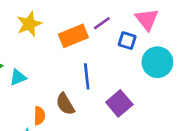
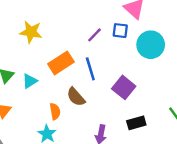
purple line: (102, 23) -> (95, 35), moved
yellow star: (29, 24) -> (31, 32), turned -30
orange rectangle: (73, 36) -> (61, 63), moved

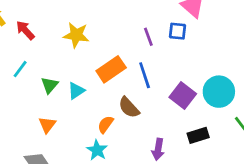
purple line: (95, 35) -> (148, 37), turned -63
cyan circle: (151, 45) -> (219, 92), moved
orange semicircle: (55, 111) -> (106, 124), turned -133

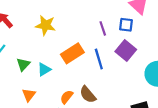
purple square: (183, 96) -> (126, 51), moved
brown semicircle: (129, 107) -> (88, 95), moved
orange triangle: (47, 125) -> (29, 95), moved

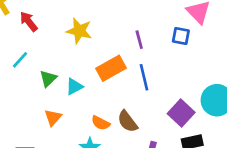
purple line: (103, 28) -> (139, 40), moved
purple square: (126, 51) -> (181, 113), moved
orange semicircle: (67, 97) -> (101, 123), turned -104

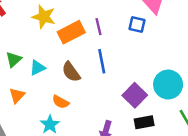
orange rectangle: (111, 68) -> (71, 32), moved
brown semicircle: (128, 121) -> (71, 72), moved

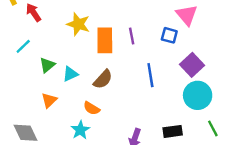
orange rectangle: (71, 32) -> (105, 40), turned -65
blue line: (102, 61) -> (150, 75), moved
brown semicircle: (71, 72) -> (103, 79), turned -105
purple square: (135, 95) -> (192, 65), moved

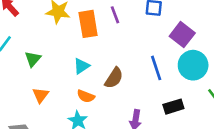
cyan triangle: (70, 74) -> (81, 66), moved
blue line: (150, 75) -> (156, 68), moved
brown semicircle: (103, 79) -> (114, 78), moved

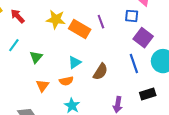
orange rectangle: (88, 24) -> (80, 29), turned -50
purple square: (182, 35) -> (143, 38), moved
orange semicircle: (86, 96) -> (66, 81), moved, turned -32

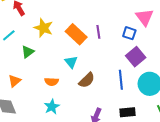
yellow star: (56, 19) -> (43, 28), moved
cyan triangle: (75, 62) -> (71, 62), moved, turned -48
orange triangle: (42, 86) -> (15, 81), moved

